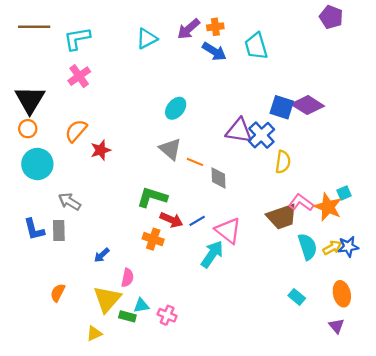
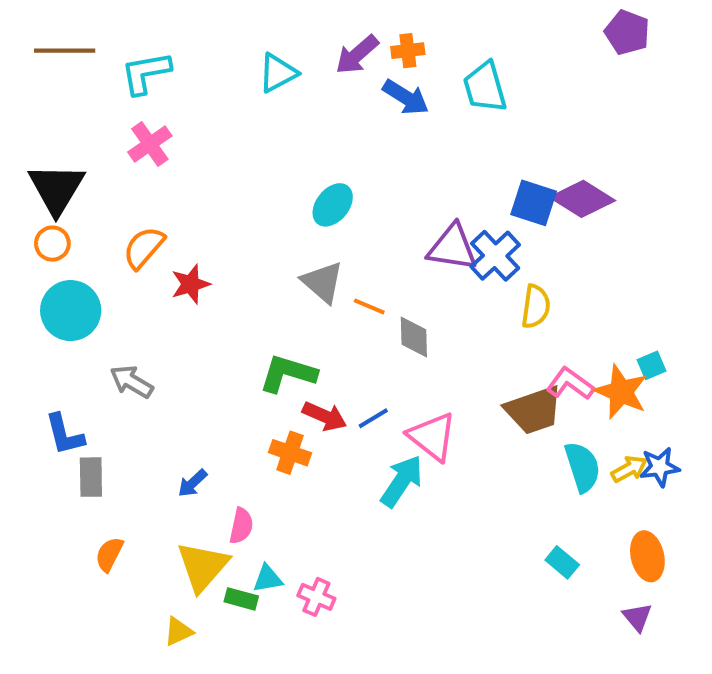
gray rectangle: (59, 231) -> (91, 477), moved

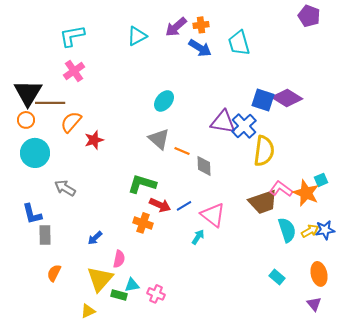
brown line: (65, 51) -> (50, 103), moved
yellow semicircle: (536, 306) -> (264, 151), size x1.4
cyan arrow: (402, 481) -> (198, 237), size x0.6

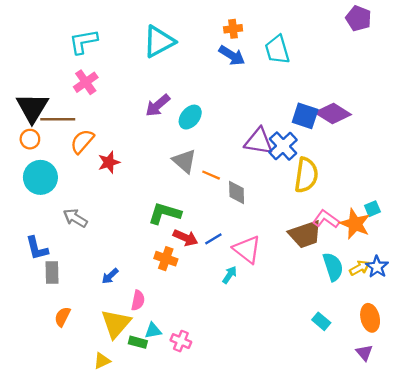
purple arrow: (176, 27) -> (158, 105), moved
cyan triangle: (137, 36) -> (159, 42), size x1.4
blue star: (325, 230) -> (377, 267), turned -30

